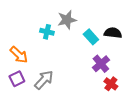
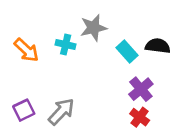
orange arrow: (19, 55) -> (26, 50), moved
red cross: (111, 84) -> (140, 117), moved

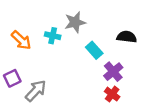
cyan rectangle: (127, 51) -> (94, 50), moved
purple square: (24, 110) -> (12, 78), moved
gray arrow: (61, 112) -> (36, 91), moved

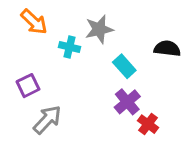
orange arrow: (21, 40) -> (34, 22), moved
purple cross: (113, 72) -> (127, 102), moved
purple square: (12, 78) -> (28, 86), moved

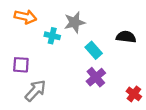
orange arrow: (34, 22) -> (25, 17), turned -30
purple square: (28, 86) -> (21, 65), turned 30
red cross: (148, 124) -> (134, 94), moved

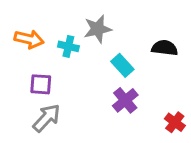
orange arrow: (25, 17) -> (29, 39), moved
purple square: (21, 65) -> (41, 84), moved

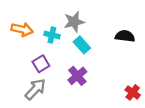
cyan rectangle: (122, 65) -> (82, 45), moved
purple square: (41, 84) -> (41, 64), moved, turned -35
purple cross: (125, 100) -> (77, 76), moved

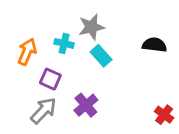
orange arrow: (22, 29) -> (27, 52), moved, turned -80
purple square: (41, 64) -> (50, 79), turned -35
purple cross: (77, 76) -> (86, 105), moved

